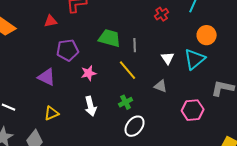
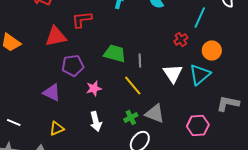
red cross: (162, 14) -> (181, 39), moved
red triangle: (51, 21) -> (56, 36), size x1.6
white triangle: (168, 58) -> (173, 73), size x1.5
gray triangle: (161, 86) -> (155, 113), moved, size x1.5

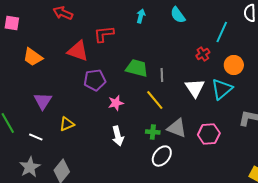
red triangle: (56, 36) -> (78, 51), turned 30
purple triangle: (52, 92) -> (43, 101), moved, turned 36
green cross: (131, 117) -> (153, 132), turned 32
pink hexagon: (198, 125) -> (209, 134), moved
yellow triangle: (57, 128) -> (67, 124), moved

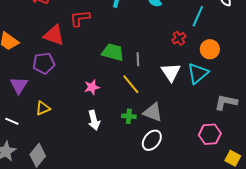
purple pentagon: (95, 80) -> (44, 63), moved
pink hexagon: (209, 134) -> (210, 134), moved
white ellipse: (162, 156) -> (152, 140), moved

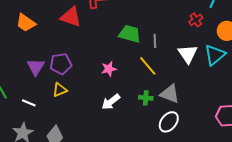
purple pentagon: (44, 63) -> (61, 64), moved
white arrow: (94, 120) -> (111, 102), turned 66

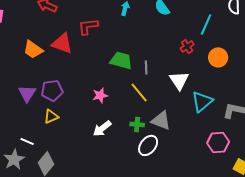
orange trapezoid: (26, 23) -> (33, 49), moved
cyan triangle: (215, 55) -> (202, 101), moved
white line: (29, 103) -> (27, 141), moved
white ellipse: (169, 122) -> (148, 145), moved

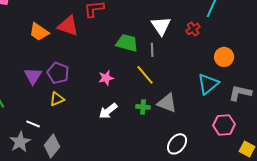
orange circle: (218, 57) -> (224, 57), moved
white triangle: (179, 80) -> (161, 26), moved
purple pentagon: (52, 90) -> (58, 73), turned 30
white ellipse: (148, 145) -> (177, 144), moved

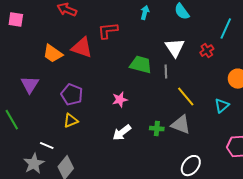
yellow line: (145, 75) -> (186, 97), moved
purple triangle: (33, 76) -> (30, 85), moved
cyan triangle: (208, 84) -> (222, 106), size x0.7

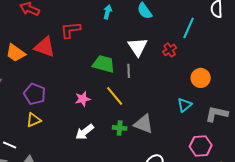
yellow line: (186, 97) -> (115, 96), moved

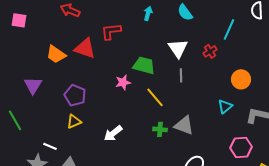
gray line: (129, 71) -> (181, 75), moved
pink star: (83, 99) -> (123, 82), moved
white arrow: (85, 132) -> (113, 133), moved

